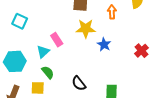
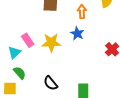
yellow star: (86, 29) -> (51, 43), moved
blue star: (104, 44) -> (77, 33), moved

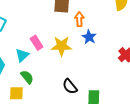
orange arrow: (82, 11) -> (79, 19), moved
black semicircle: (51, 83) -> (70, 86), moved

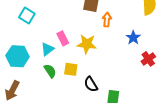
blue star: (89, 37) -> (133, 38), moved
yellow square: (16, 93) -> (71, 69), moved

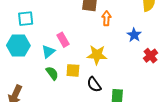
cyan square: (27, 15) -> (26, 19), turned -35
yellow star: (87, 44) -> (97, 55), moved
cyan hexagon: (18, 56) -> (18, 46), moved

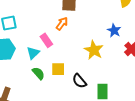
orange arrow: (106, 18) -> (62, 24), moved, turned 40
yellow star: (97, 55) -> (94, 50), moved, turned 30

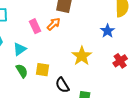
blue star: (114, 30) -> (107, 31), moved
pink rectangle: (46, 40) -> (35, 26), moved

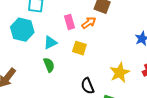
yellow star: (82, 56) -> (120, 73), moved
yellow square: (43, 70) -> (79, 48), moved

